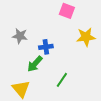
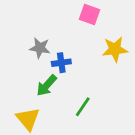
gray star: (20, 36) -> (40, 48), moved

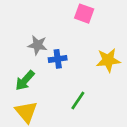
yellow star: (115, 49) -> (108, 60), moved
green arrow: (47, 85) -> (25, 80), moved

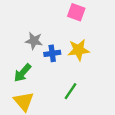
yellow star: (108, 60) -> (79, 50), moved

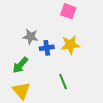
green line: (71, 91) -> (63, 81), turned -56

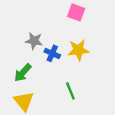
blue cross: (47, 48) -> (52, 53), turned 32

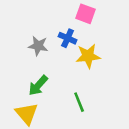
blue cross: (52, 53) -> (68, 38), moved
green arrow: (23, 73) -> (38, 85), moved

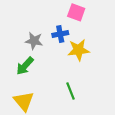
blue cross: (68, 38) -> (60, 34), turned -35
green arrow: (38, 85) -> (25, 66), moved

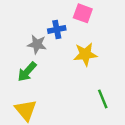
blue cross: (60, 34) -> (57, 29), moved
green line: (70, 91) -> (103, 99), moved

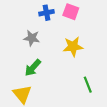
blue cross: (57, 29) -> (47, 13), moved
green arrow: (27, 72) -> (33, 68), moved

